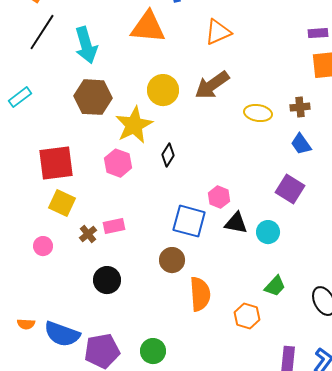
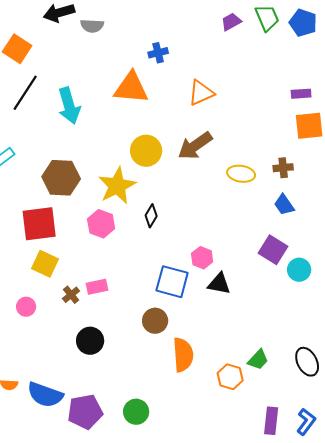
brown hexagon: (93, 97) -> (61, 178), moved
cyan circle: (268, 232) -> (299, 270), moved
green trapezoid: (275, 286) -> (258, 360), moved

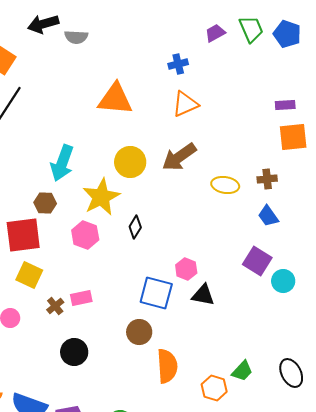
blue cross: (158, 53) -> (178, 64), moved
cyan arrow: (69, 106) -> (62, 163), moved, turned 36
brown hexagon: (61, 178) -> (45, 203), moved, size x0.6

